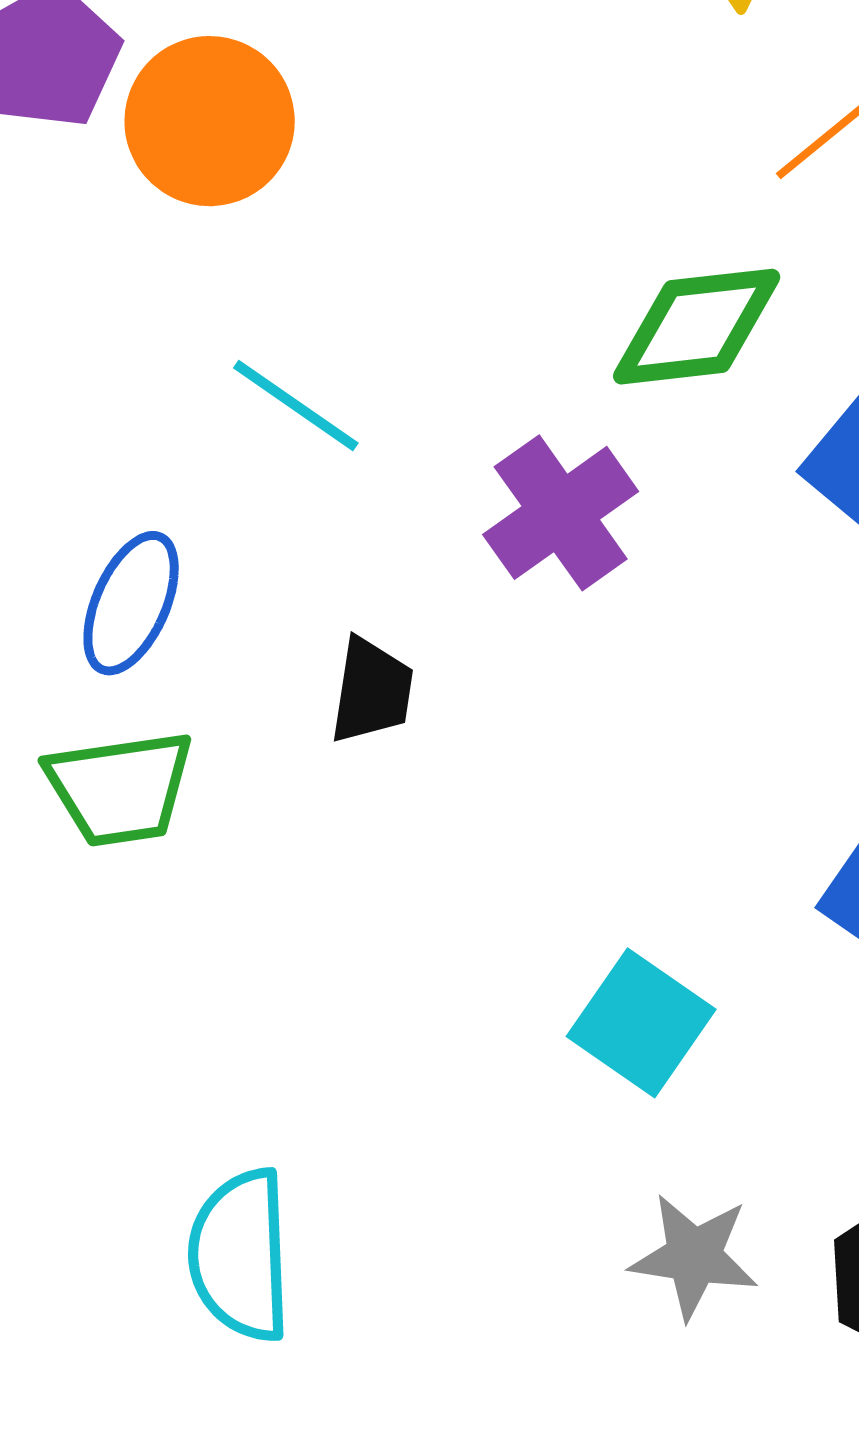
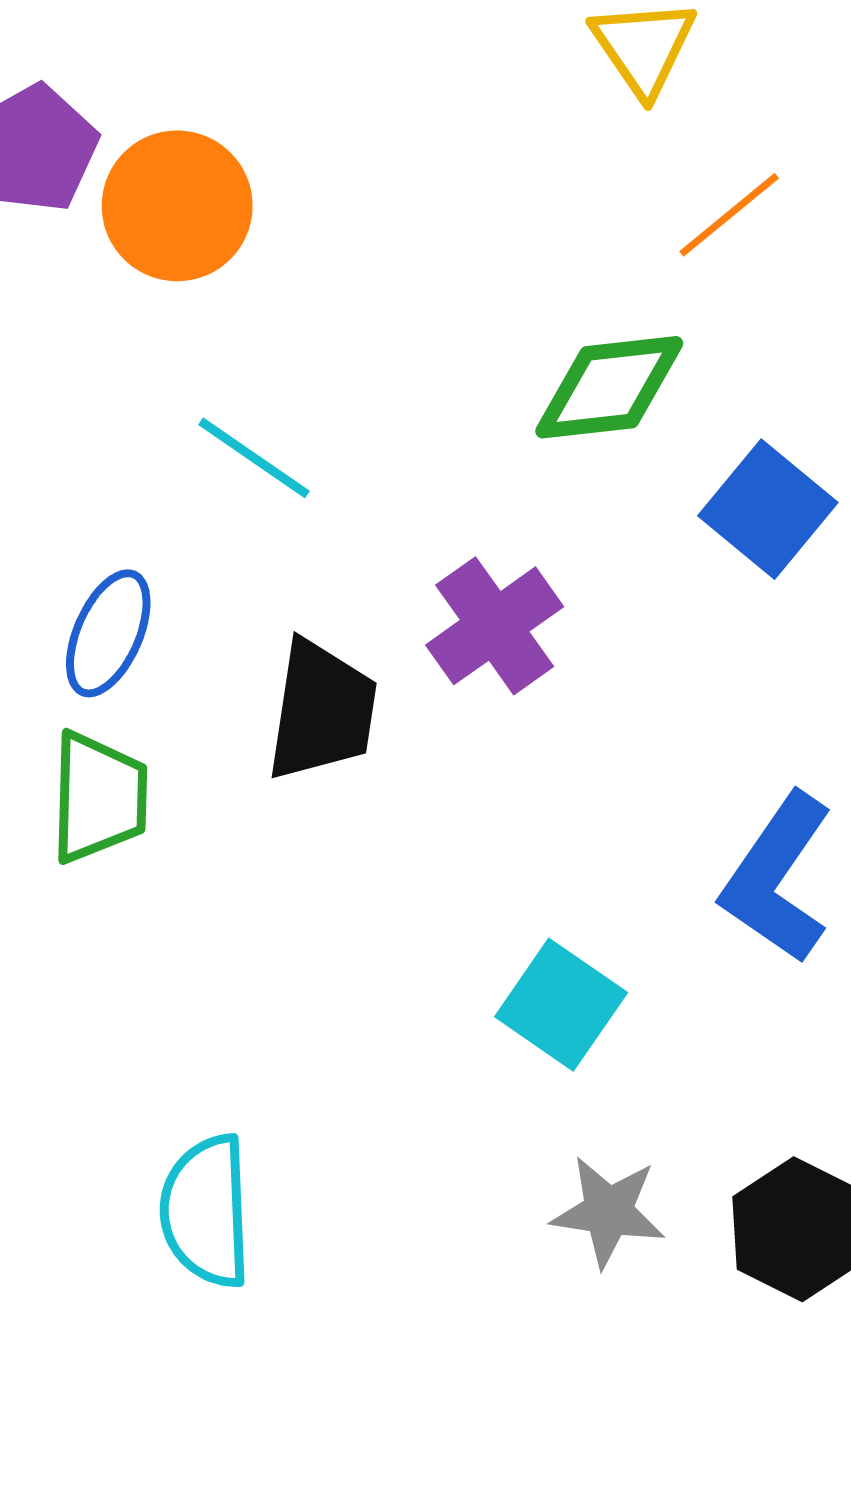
purple cross: (561, 513) -> (495, 626), moved
black trapezoid: (372, 691) -> (322, 711), size x1.5
green trapezoid: (120, 788) -> (99, 797), turned -80

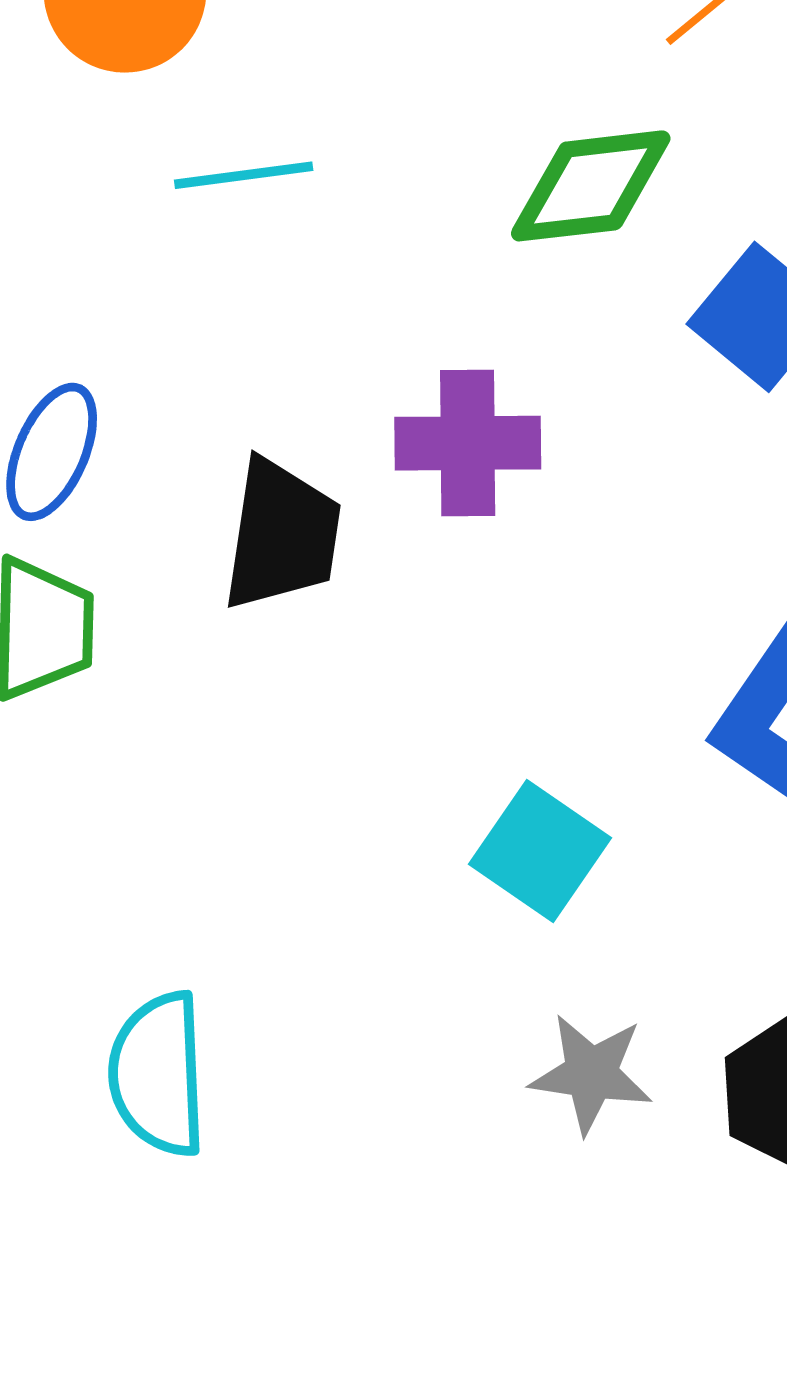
cyan line: (254, 458) -> (244, 175), moved, turned -42
purple cross: (495, 626) -> (468, 443), turned 35

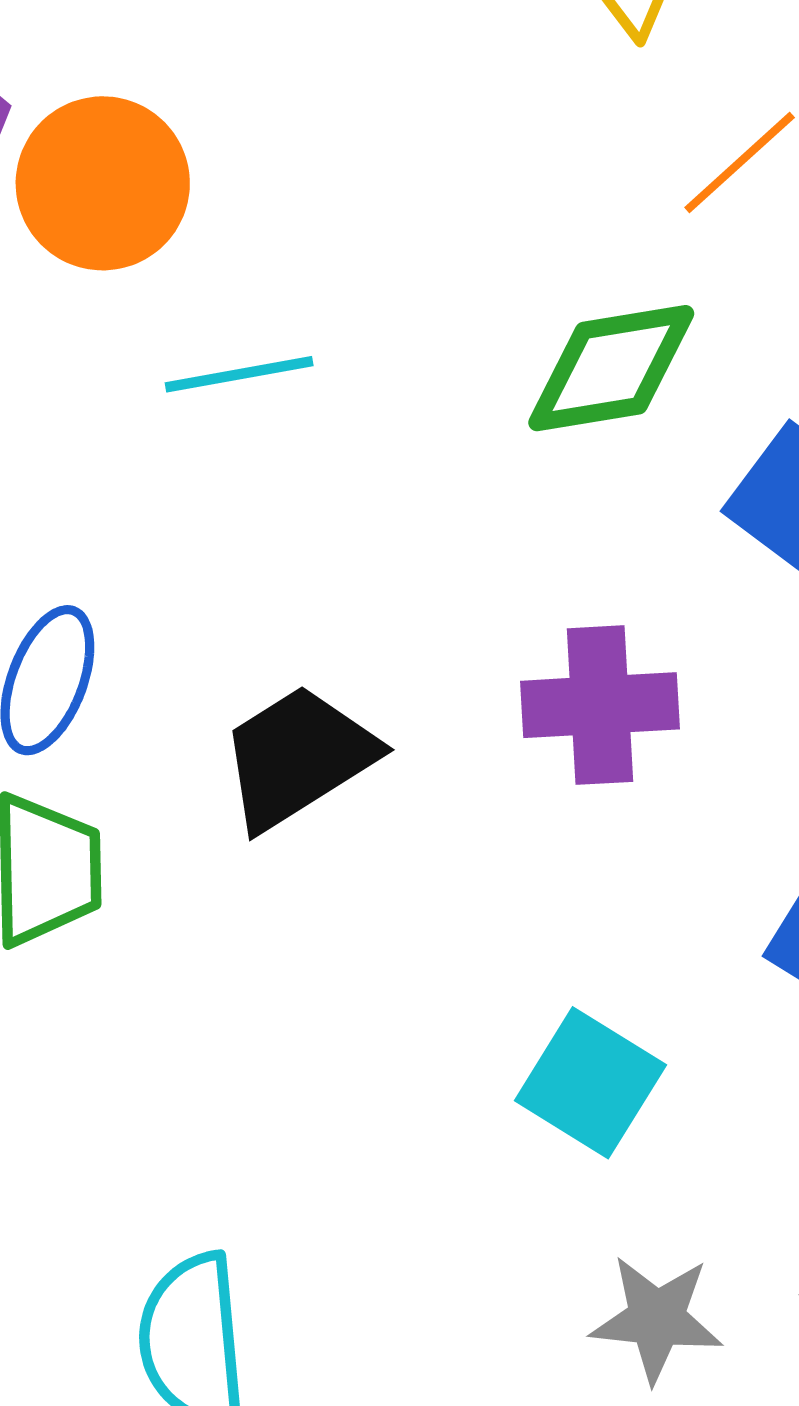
purple cross: (468, 443) -> (600, 705), moved
black trapezoid: (282, 535) -> (298, 757), turned -128

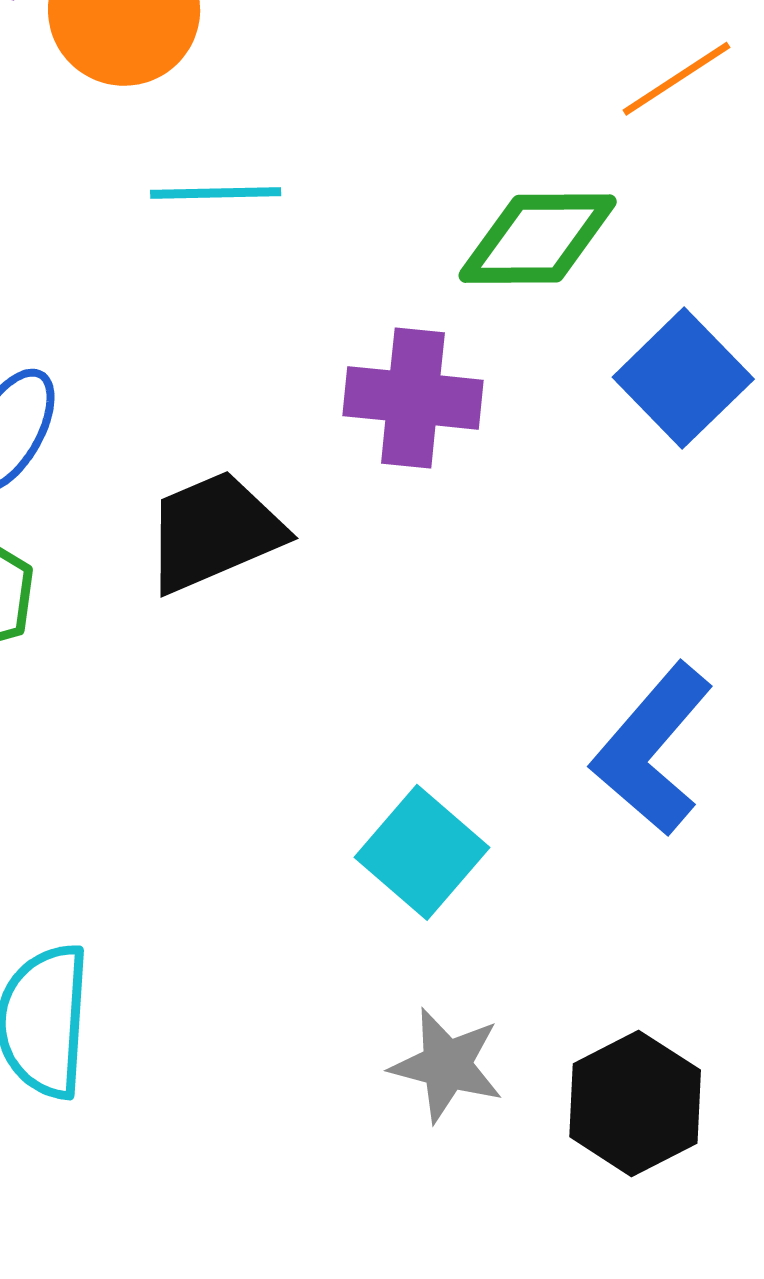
purple cross: (600, 705) -> (413, 398), moved

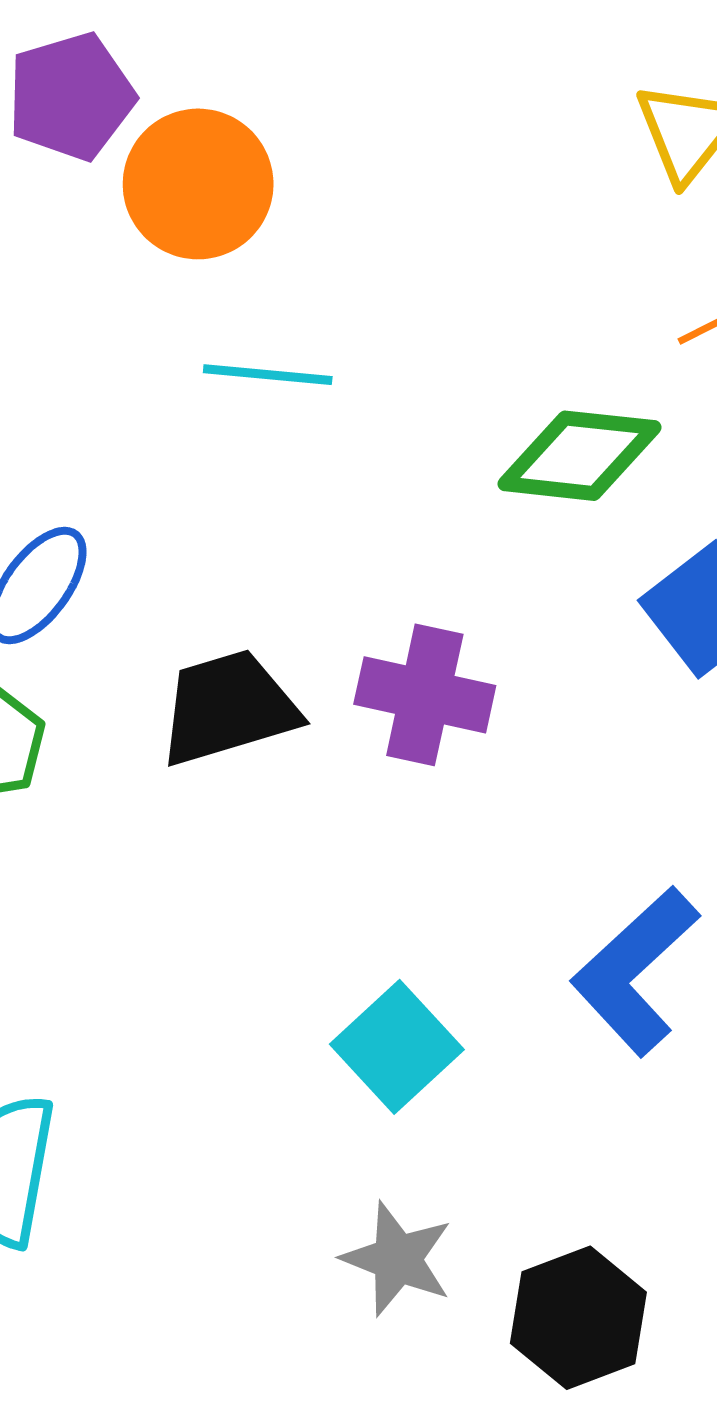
purple cross: (413, 398) -> (425, 695), moved

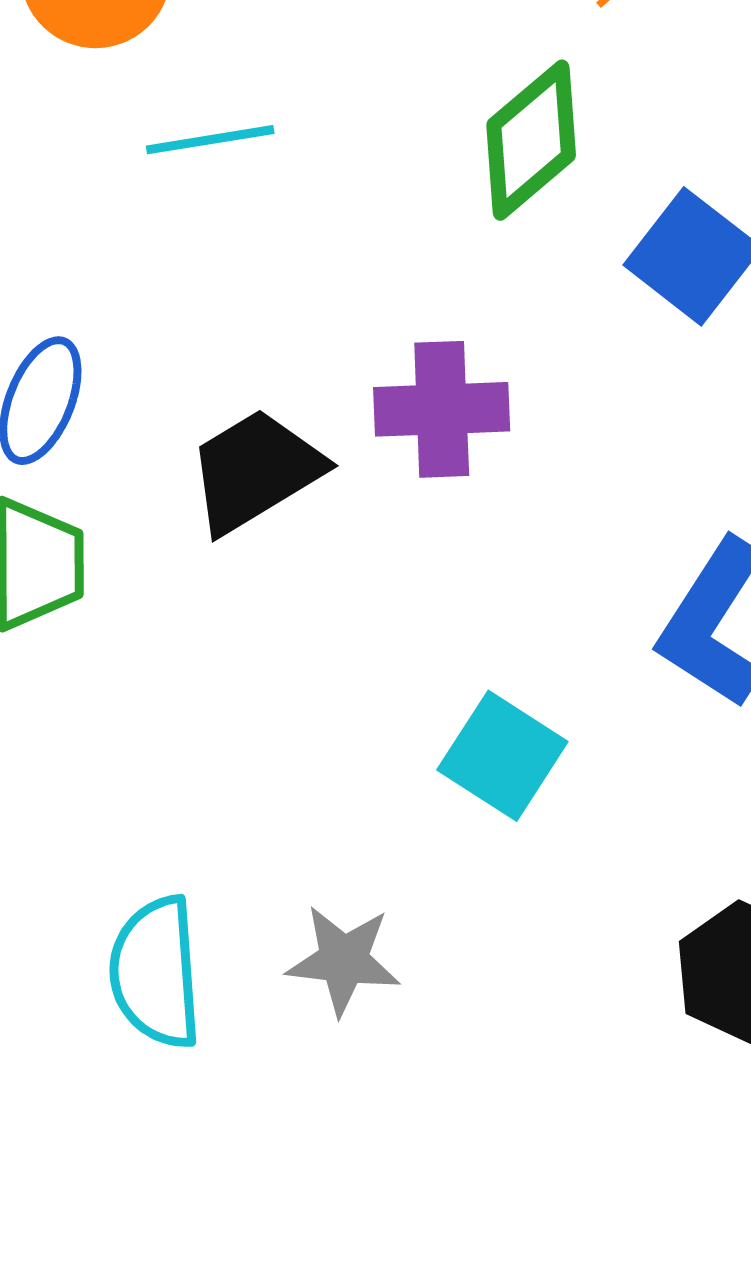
green diamond: (579, 456) -> (531, 140), turned -32
gray star: (397, 1259) -> (344, 960), moved

